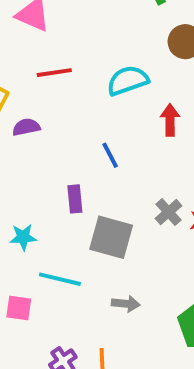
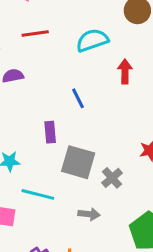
gray cross: (168, 212) -> (112, 178), moved

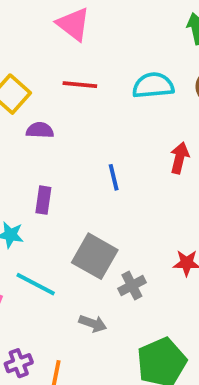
cyan semicircle: (92, 40) -> (153, 85), moved
purple rectangle: (50, 132) -> (43, 200), moved

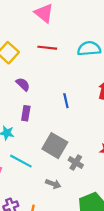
purple semicircle: (40, 130) -> (23, 84), moved, turned 40
gray cross: (132, 286) -> (76, 162), turned -32

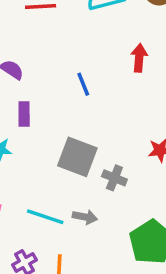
cyan line: (21, 161) -> (45, 217), moved

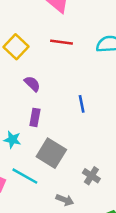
gray square: (77, 157) -> (51, 153), moved
cyan line: (45, 217) -> (25, 176), moved

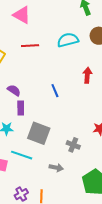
purple semicircle: (32, 84) -> (14, 90), moved

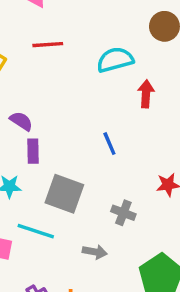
cyan semicircle: (68, 40) -> (115, 60), moved
blue line: (55, 91) -> (109, 144), moved

